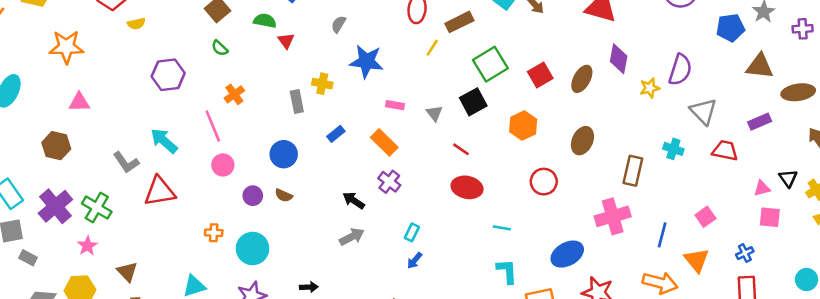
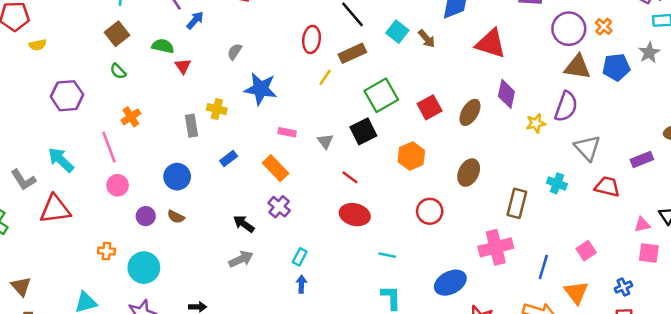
brown triangle: (760, 66) -> (577, 67), moved
blue arrow: (415, 261) -> (301, 284), turned 140

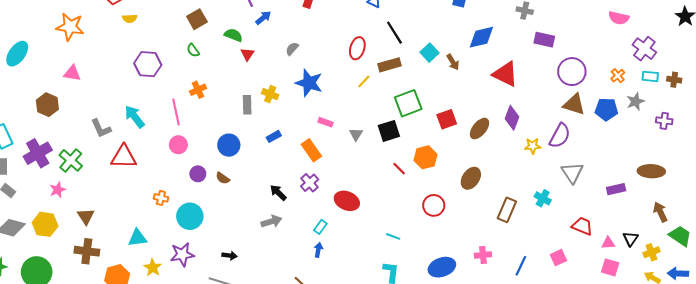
orange cross: (604, 27) -> (618, 76), moved
red line: (350, 177) -> (399, 169), moved
red trapezoid: (607, 187) -> (582, 226), moved
red ellipse: (355, 215) -> (347, 201), moved
pink cross: (496, 247) -> (483, 255), moved, size x0.6

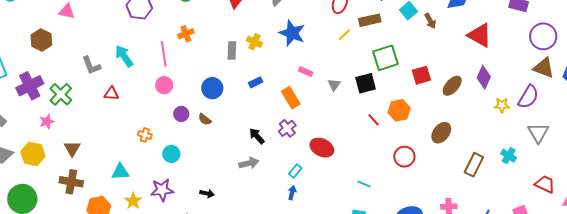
red triangle: (124, 157) -> (111, 94), size x0.6
cyan circle: (190, 216) -> (171, 154), size x0.7

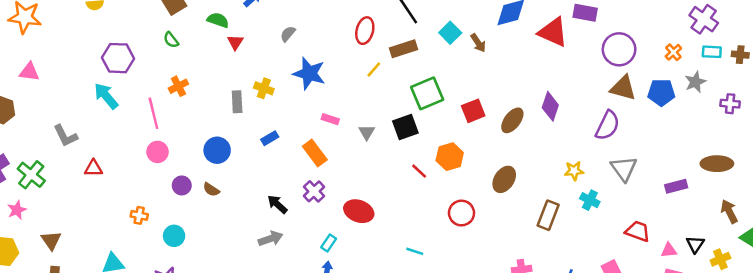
red triangle: (480, 35) -> (553, 32), moved
cyan arrow: (124, 56) -> (106, 96), moved
yellow star: (502, 105) -> (574, 171), moved

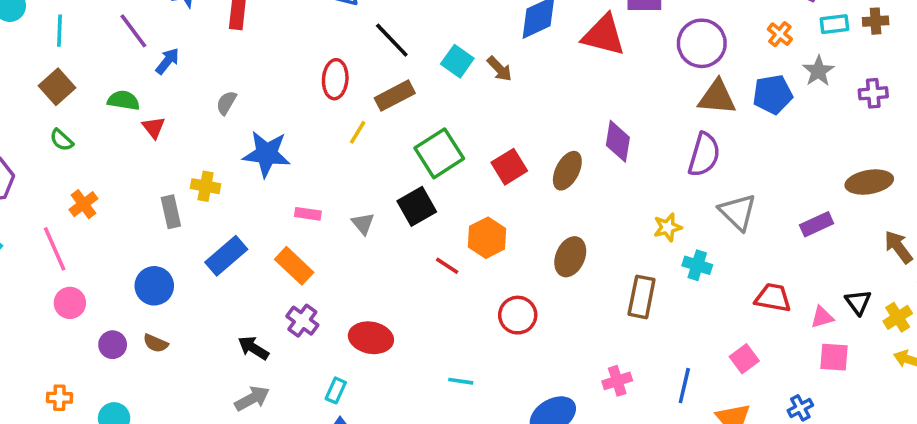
blue rectangle: (270, 138) -> (226, 256), size x1.6

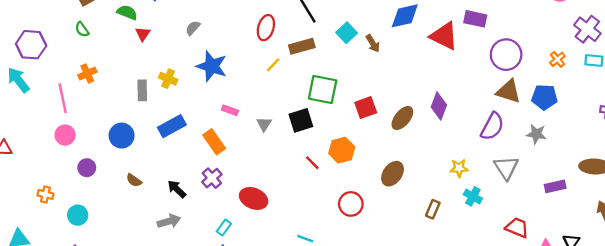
gray star: (818, 71) -> (536, 134), moved, turned 30
green square: (439, 153) -> (323, 89), turned 32
brown rectangle: (642, 297) -> (433, 209), size x0.7
brown semicircle: (156, 343) -> (134, 180), moved

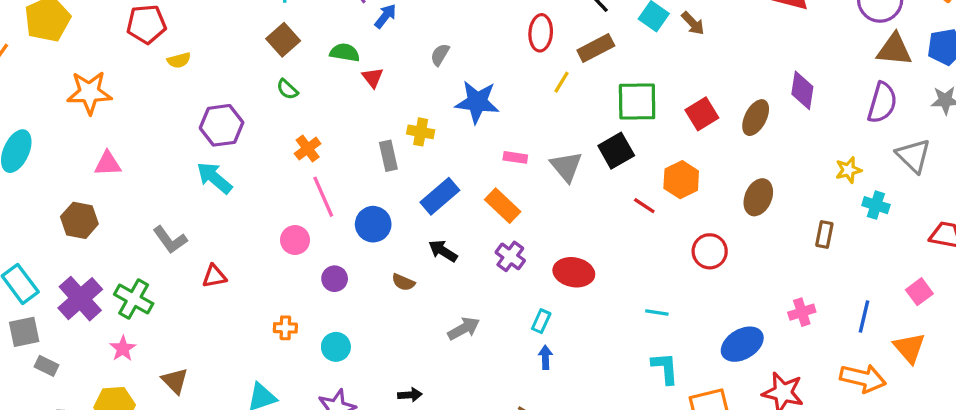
pink line: (63, 98) -> (323, 197), moved
gray triangle: (264, 124) -> (566, 166), size x1.5
black arrow: (177, 189) -> (443, 251), moved

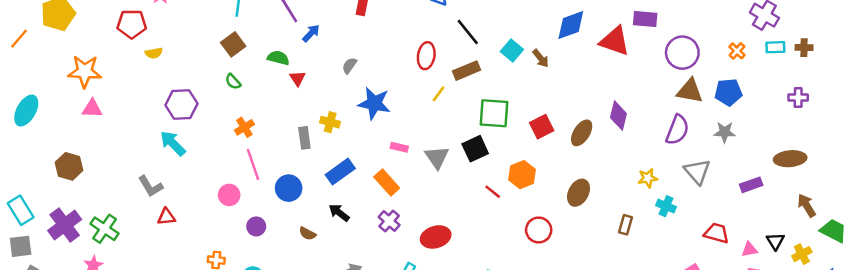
pink triangle: (108, 164) -> (92, 108), moved
gray L-shape: (170, 240) -> (150, 186), moved
red ellipse: (574, 272) -> (436, 237), turned -32

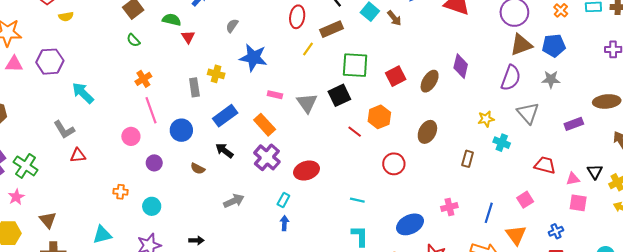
brown triangle: (690, 91) -> (521, 45), turned -30
purple hexagon: (181, 104) -> (50, 62), moved
purple cross: (389, 221) -> (267, 157), size x1.4

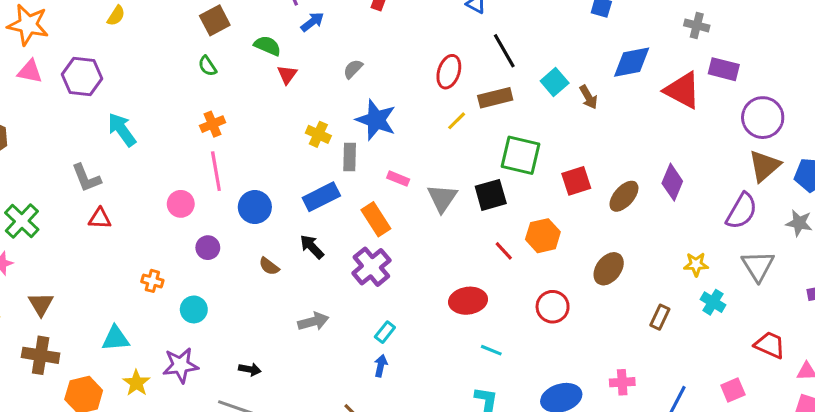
yellow semicircle: (66, 17) -> (116, 16), turned -56
brown triangle: (521, 45) -> (764, 166), turned -30
gray rectangle: (194, 87) -> (350, 157), moved
red ellipse: (307, 171) -> (468, 301), moved

